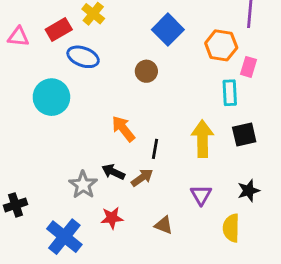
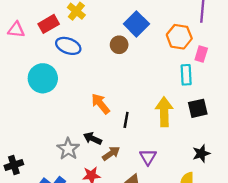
brown circle: (146, 71) -> (119, 45), moved
brown arrow: (142, 178) -> (111, 153), moved
purple triangle: (201, 195) -> (148, 157), moved

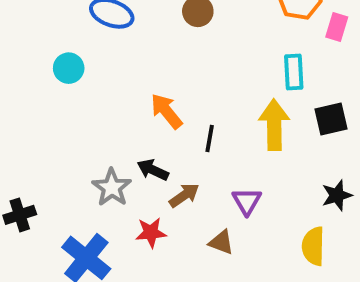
cyan rectangle: (186, 75) -> (294, 72), moved
cyan circle: (43, 78) -> (69, 68), size x0.6

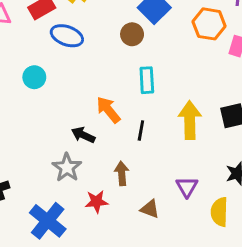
cyan rectangle: (294, 72) -> (147, 80), moved
black arrow: (153, 170) -> (83, 135), moved
brown arrow: (184, 195) -> (122, 173), turned -60
purple triangle: (247, 201) -> (187, 187), moved

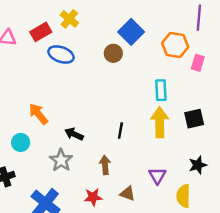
cyan circle: (34, 77) -> (21, 142), moved
cyan rectangle: (147, 80) -> (161, 90), moved
orange arrow: (108, 110) -> (38, 114), moved
red star: (96, 202) -> (93, 197), moved

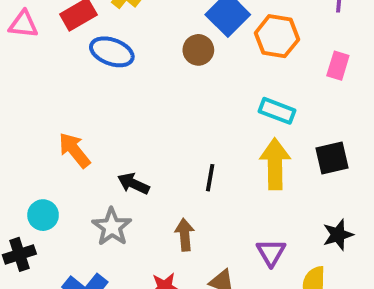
orange hexagon: (175, 45) -> (277, 36), moved
cyan rectangle: (161, 90) -> (277, 111), turned -66
cyan circle: (21, 142) -> (43, 215), moved

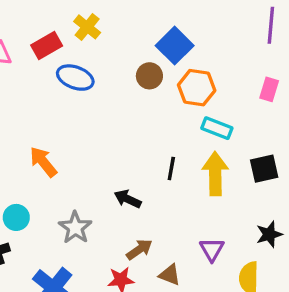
orange hexagon: (277, 36) -> (197, 88), moved
black line: (210, 178) -> (171, 169), moved
black arrow: (133, 184) -> (128, 199), moved
brown arrow: (185, 235) -> (139, 249), moved, turned 60

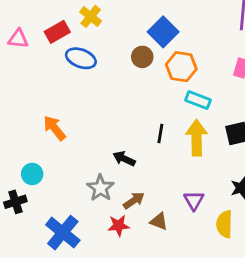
gray star: (75, 228) -> (100, 188), moved

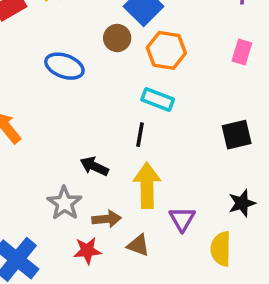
blue ellipse: (81, 58) -> (64, 66), moved
cyan rectangle: (198, 100) -> (158, 100), moved
yellow arrow: (197, 138) -> (147, 186), moved
brown arrow: (134, 200) -> (107, 219), turned 30

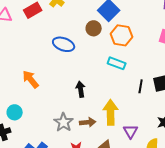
black line: (140, 135) -> (141, 86), moved
black arrow: (94, 166) -> (81, 89), moved, turned 56
brown arrow: (107, 219) -> (88, 122), moved

